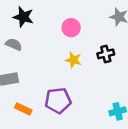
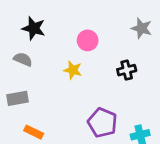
yellow star: (73, 60) -> (73, 70), moved
purple pentagon: (58, 101) -> (102, 123), moved, turned 30

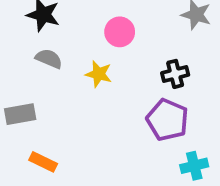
gray semicircle: (23, 59) -> (49, 59), moved
purple pentagon: (102, 123) -> (167, 120), moved

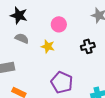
purple pentagon: (167, 120) -> (62, 82), moved

